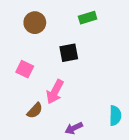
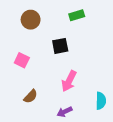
pink arrow: (55, 92) -> (69, 81), moved

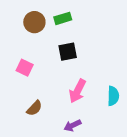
green rectangle: (77, 15) -> (63, 18), moved
cyan semicircle: (101, 101) -> (113, 96), moved

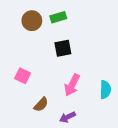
pink square: (25, 68) -> (23, 76), moved
brown semicircle: (34, 108) -> (41, 105), moved

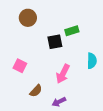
green rectangle: (58, 17) -> (72, 31), moved
cyan semicircle: (105, 90) -> (92, 61), moved

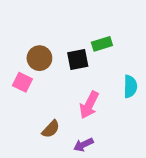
brown circle: (28, 18) -> (39, 58), moved
pink square: (20, 66) -> (22, 82), moved

